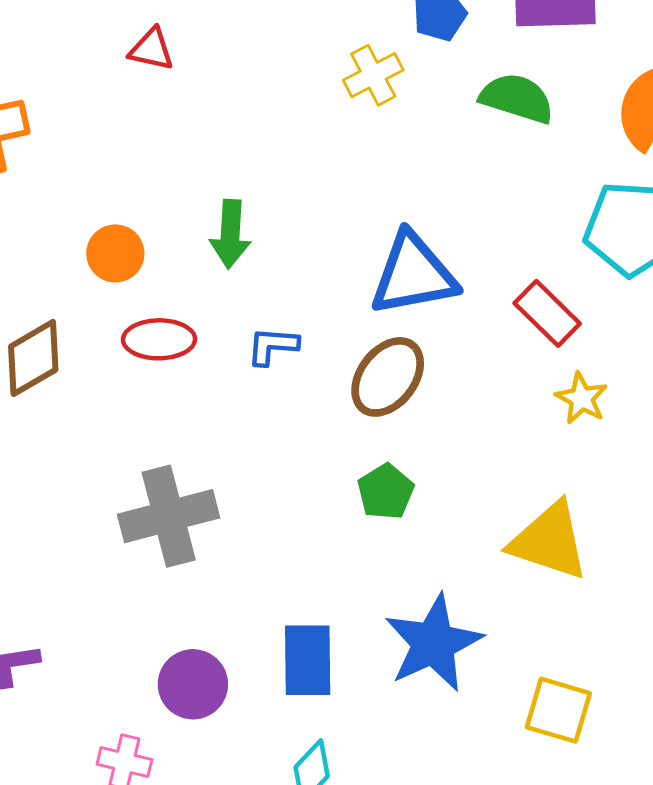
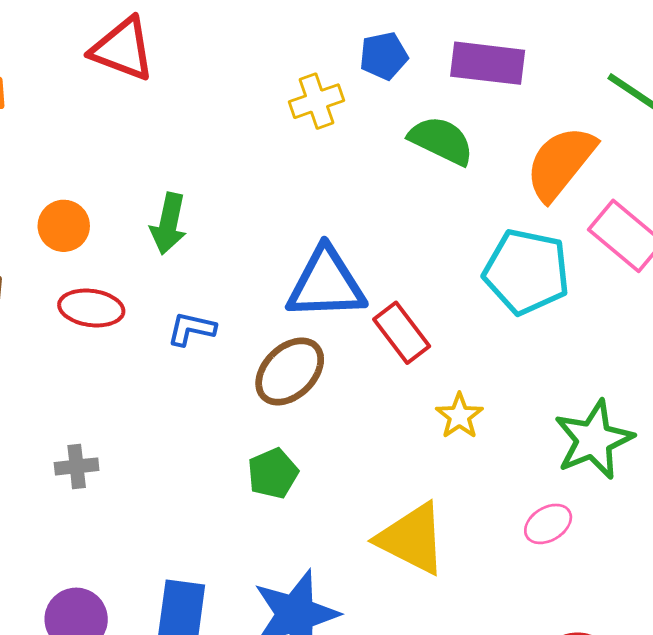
red triangle: (151, 49) -> (123, 49), size x1.6
red rectangle: (547, 313) -> (402, 333), moved
gray cross: (169, 516) -> (77, 466), size x0.5

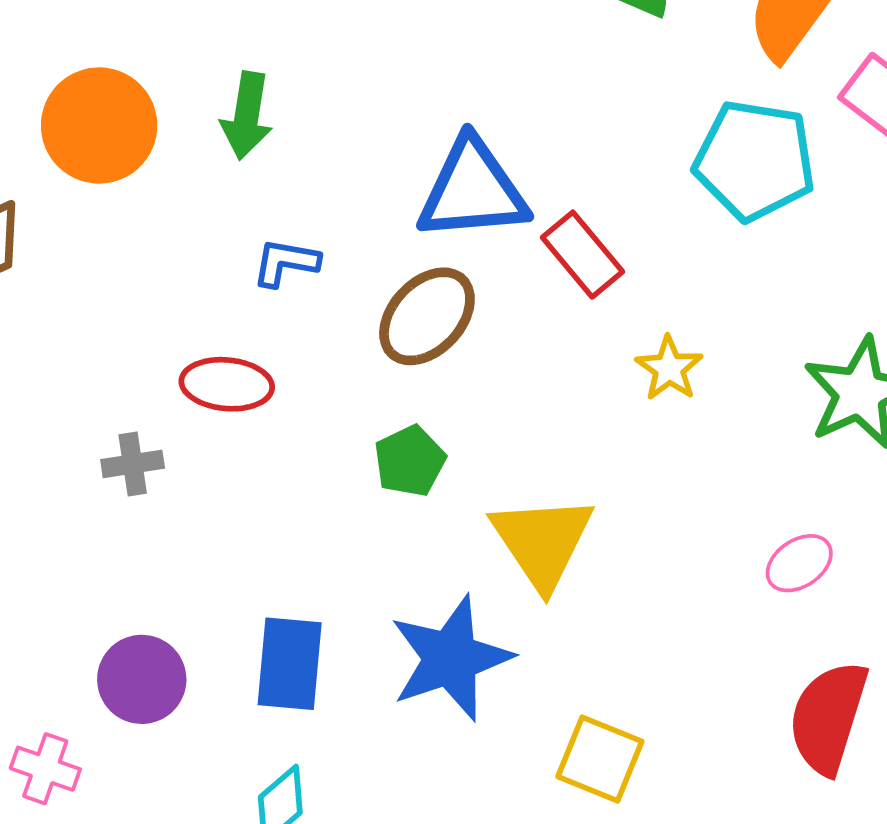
orange circle: (64, 226) -> (99, 125), size x1.6
red ellipse: (91, 308) -> (227, 384), moved
pink ellipse: (548, 524) -> (799, 563), moved
yellow triangle: (412, 539) -> (542, 542), moved, turned 32

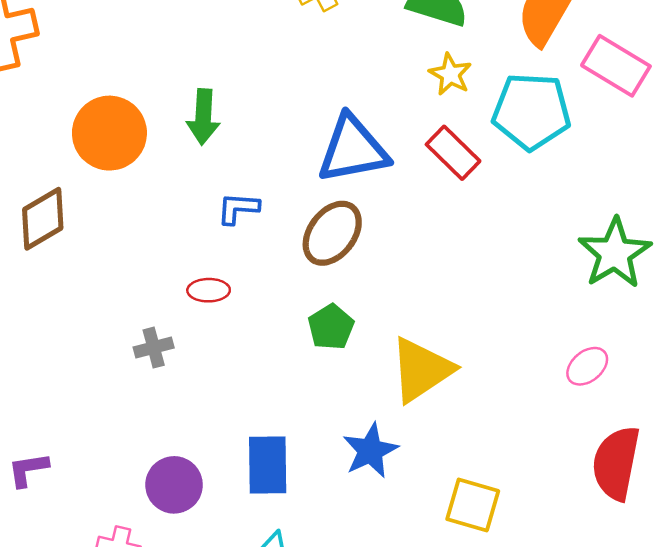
red rectangle: (582, 255) -> (453, 153), moved
yellow star: (669, 368) -> (450, 74), moved
red ellipse: (227, 384) -> (209, 290), size x0.7
yellow triangle: (542, 542) -> (421, 370), turned 36
blue star: (451, 658) -> (370, 451), size x0.7

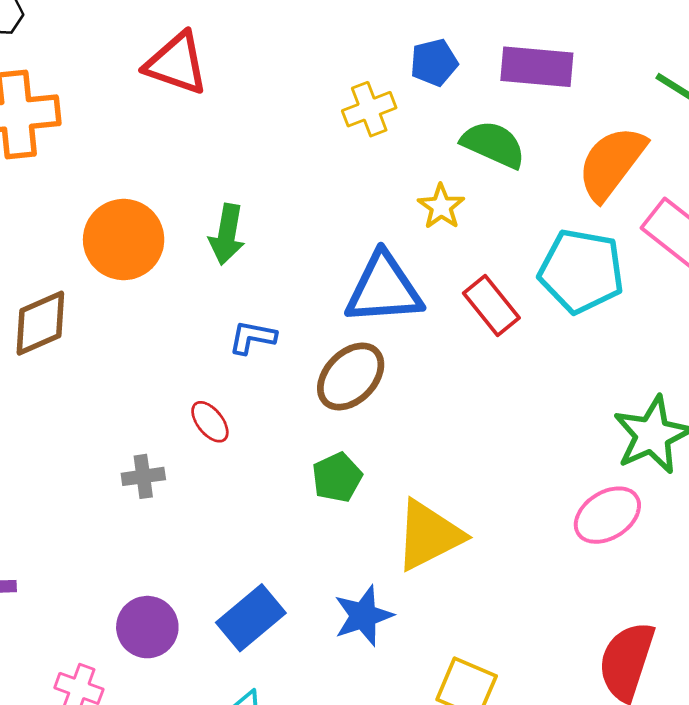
yellow star: (450, 74) -> (441, 207), moved
red ellipse: (209, 290) -> (210, 422), turned 45
pink ellipse: (587, 366) -> (607, 515), moved, size x1.4
blue rectangle: (268, 465) -> (251, 618), turned 44

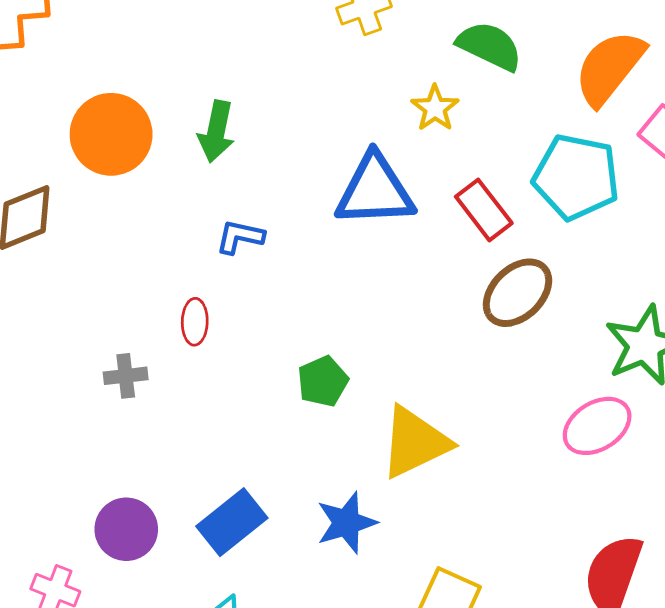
brown ellipse: (351, 377) -> (518, 293), moved
red ellipse: (210, 422) -> (195, 322), turned 39

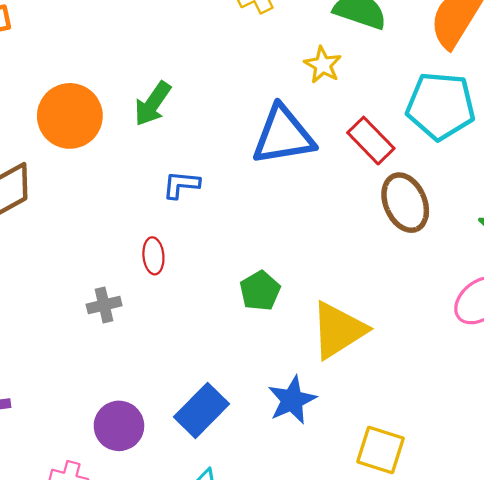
green arrow: (216, 131) -> (153, 104), turned 30
brown ellipse: (518, 293) -> (405, 203), turned -62

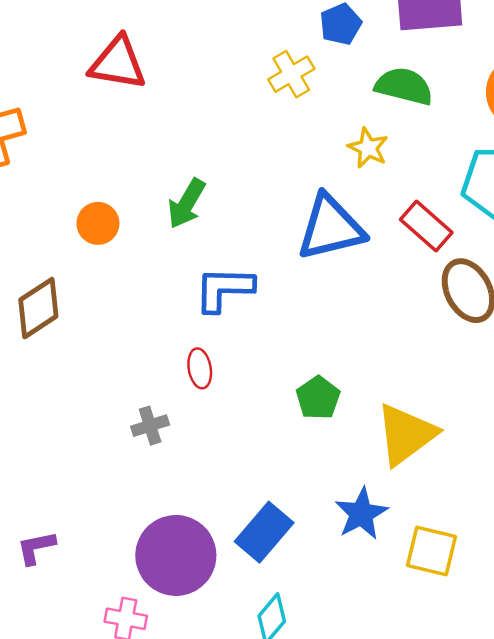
orange circle: (70, 116) -> (98, 223), size x0.6
blue L-shape: (181, 185) -> (224, 289), size x1.5
purple circle: (119, 426) -> (176, 555), size x1.5
yellow square: (381, 450) -> (431, 551), moved

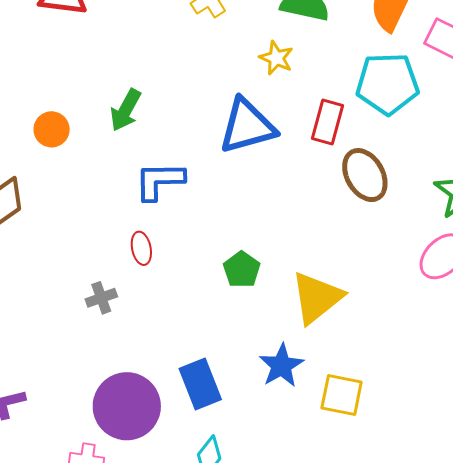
red rectangle: (426, 226) -> (328, 122), turned 66
blue rectangle: (264, 532) -> (200, 384), turned -60

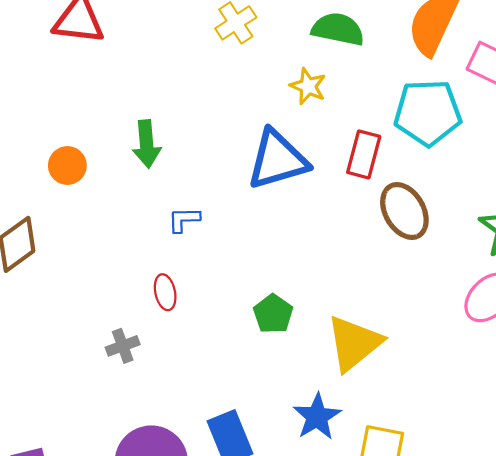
green arrow: (125, 110) -> (147, 144), turned -33
blue L-shape: (159, 181) -> (184, 220), size x0.6

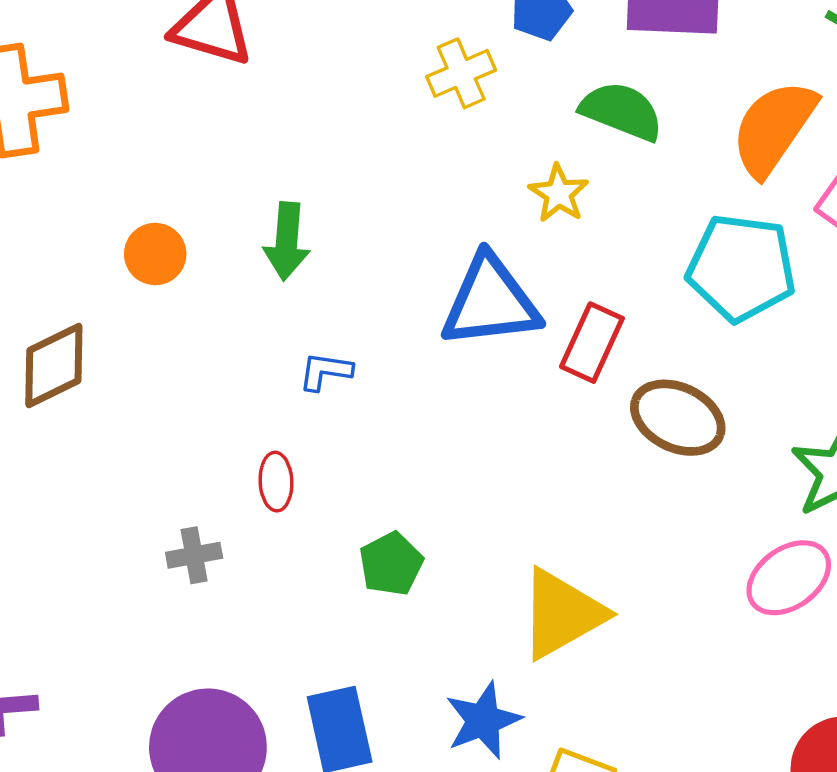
red rectangle: (364, 154) -> (592, 343), moved
brown ellipse: (404, 211) -> (678, 418), turned -44
green pentagon: (273, 314) -> (391, 564), moved

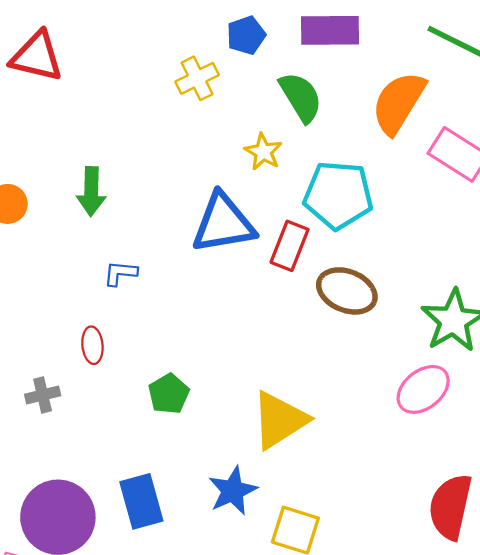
green semicircle: (622, 111) -> (301, 97), turned 40
cyan pentagon: (741, 268) -> (338, 195), moved

